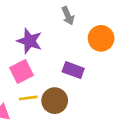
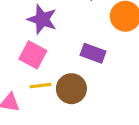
pink square: (22, 71) -> (33, 55), turned -35

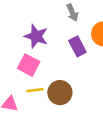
purple rectangle: (93, 53) -> (77, 46), moved, turned 42

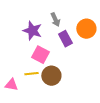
gray arrow: (72, 13) -> (55, 20), moved
pink square: (29, 65) -> (40, 55), moved

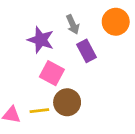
orange circle: (86, 29) -> (116, 22), moved
yellow line: (31, 74) -> (39, 111), moved

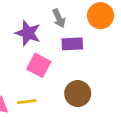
purple rectangle: (87, 51) -> (72, 44), turned -65
brown circle: (67, 102) -> (78, 94), moved

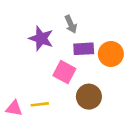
orange circle: (101, 16) -> (111, 54), moved
pink square: (39, 65) -> (64, 72), moved

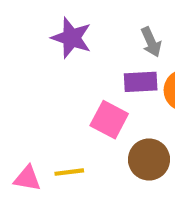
gray arrow: (71, 24) -> (151, 42), moved
purple star: (41, 38) -> (71, 38), moved

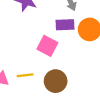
brown circle: (149, 159) -> (56, 81), moved

